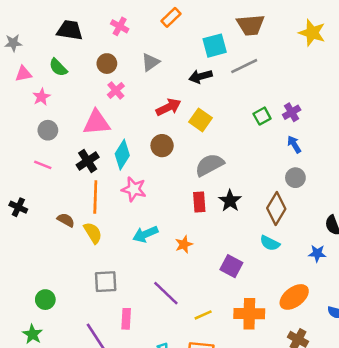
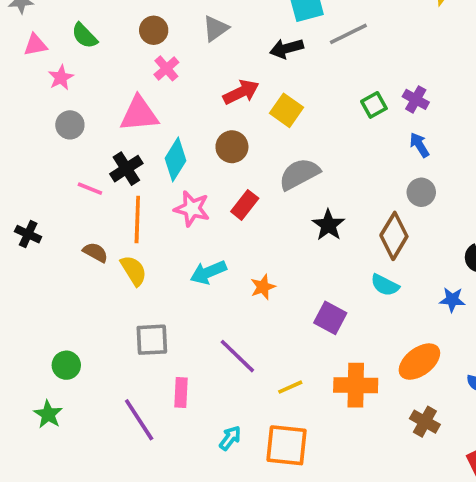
purple cross: (292, 112) -> (416, 99), turned -30
pink line: (43, 165) -> (90, 189), moved
red rectangle: (199, 202) -> (245, 205), moved, turned 42

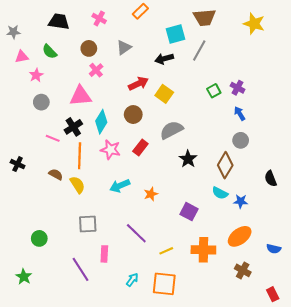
gray line: (348, 34) -> (199, 50), turned -35
blue star: (452, 300) -> (241, 201), moved
green star: (48, 414) -> (24, 277), moved

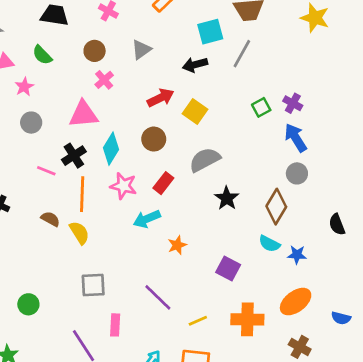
blue arrow: (240, 113) -> (296, 138), size x1.5
cyan arrow: (120, 186) -> (147, 219), moved

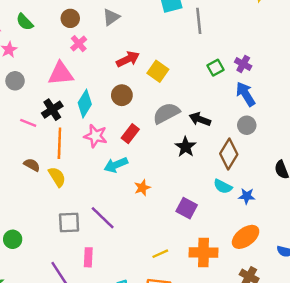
gray line: (242, 54) -> (199, 21), turned -35
black arrow: (195, 65) -> (200, 119), moved, turned 35
purple line: (158, 297) -> (103, 218), moved

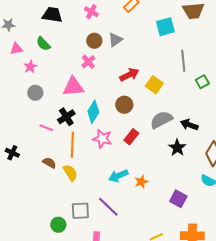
brown circle: (70, 18) -> (94, 41), moved
gray line: (199, 21) -> (183, 61), moved
cyan arrow: (116, 165) -> (118, 176), moved
green circle: (13, 239) -> (58, 225), moved

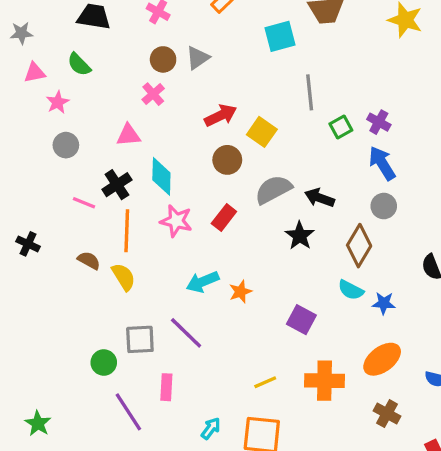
pink triangle: (73, 87) -> (128, 135), size x0.7
brown circle: (124, 105) -> (227, 160), moved
cyan diamond: (93, 112) -> (161, 176), turned -30

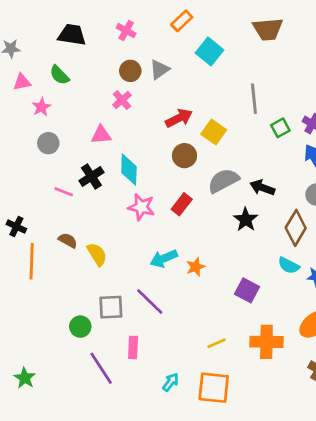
cyan square: (280, 36) -> (210, 51), moved, turned -36
orange line: (127, 231) -> (32, 261), moved

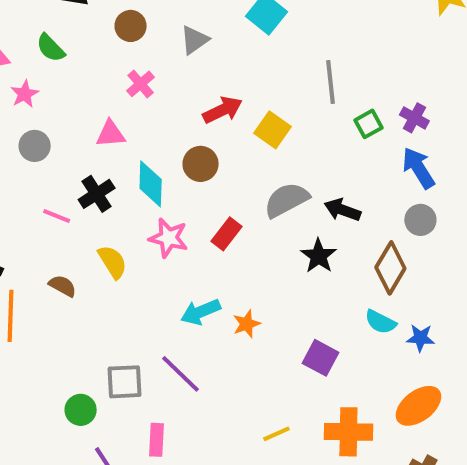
brown circle: (130, 71) -> (131, 26), moved
brown circle: (184, 156) -> (201, 164), moved
yellow semicircle: (97, 254) -> (113, 262), moved

